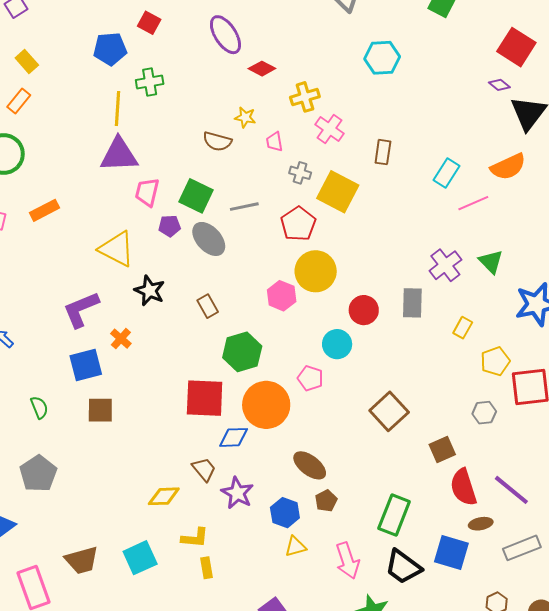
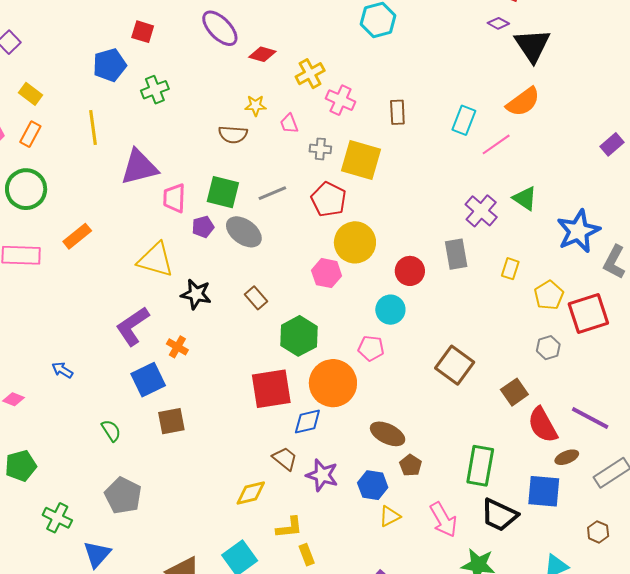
yellow line: (117, 109) -> (93, 127), moved

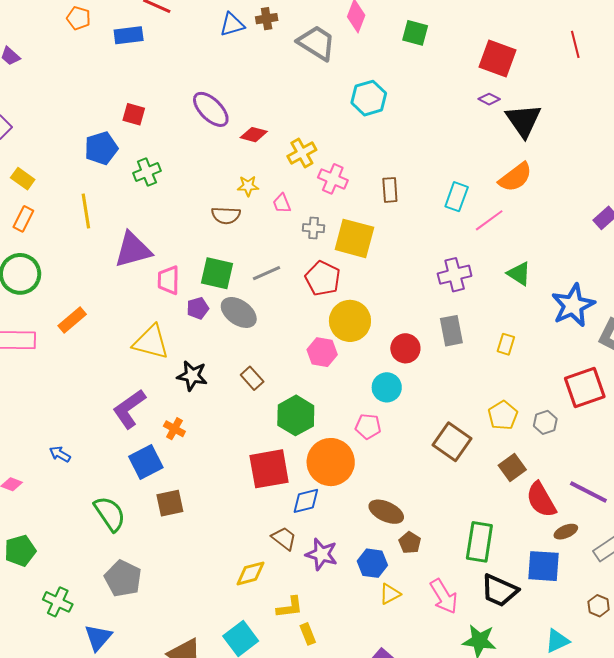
purple cross: (481, 211) -> (455, 275), moved, turned 36
yellow pentagon: (549, 295) -> (503, 415), moved
green semicircle: (111, 431) -> (110, 514), size x1.6

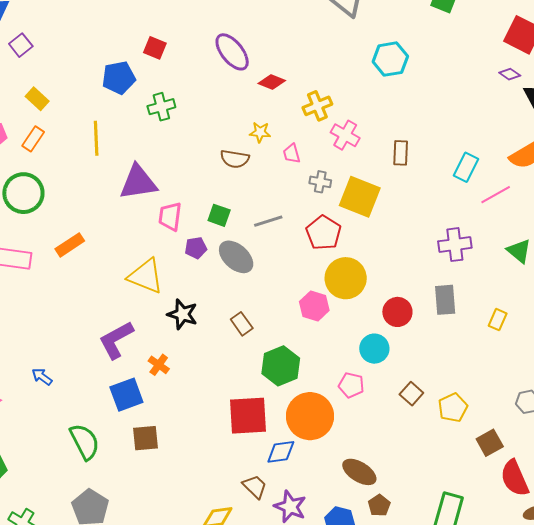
green square: (217, 273) -> (219, 215), size x0.7
yellow pentagon: (503, 415) -> (453, 408), moved
brown square: (452, 442) -> (411, 394), moved, size x0.6

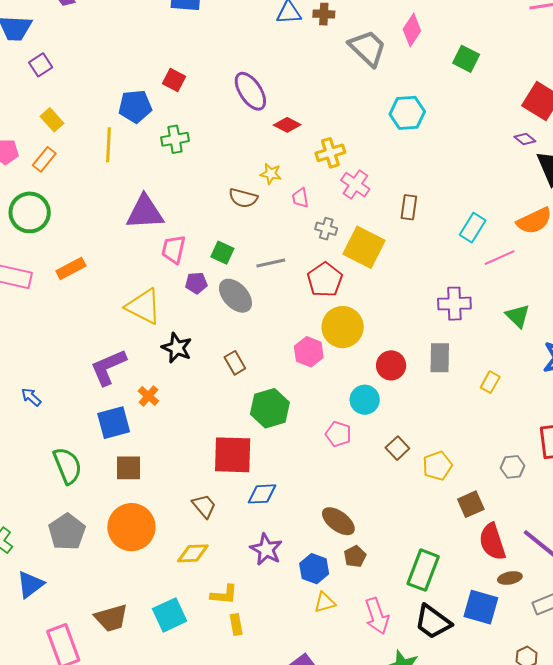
yellow line: (96, 138) -> (108, 145), moved
orange circle: (310, 416) -> (131, 527), moved
brown trapezoid: (255, 487) -> (204, 506), moved

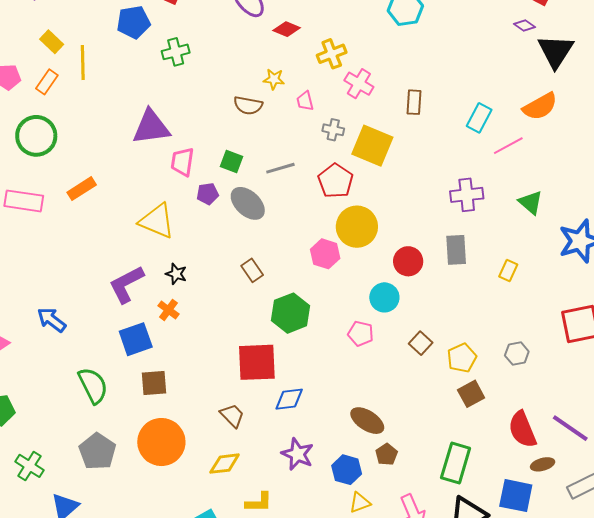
yellow line: (108, 145) -> (83, 63), moved
black star: (177, 348) -> (176, 274), moved, size x0.7
blue arrow: (31, 397) -> (52, 320), size x1.4
gray hexagon: (512, 467) -> (517, 354), moved
brown square: (471, 504) -> (471, 394), moved

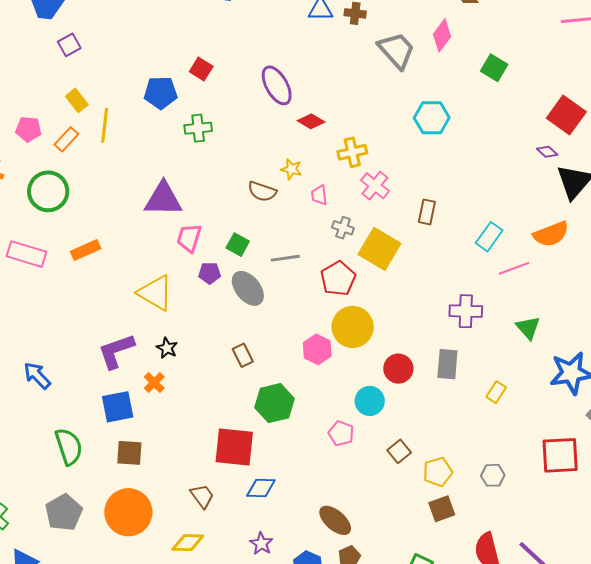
purple star: (297, 454) -> (261, 544), size x0.7

